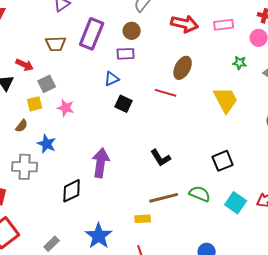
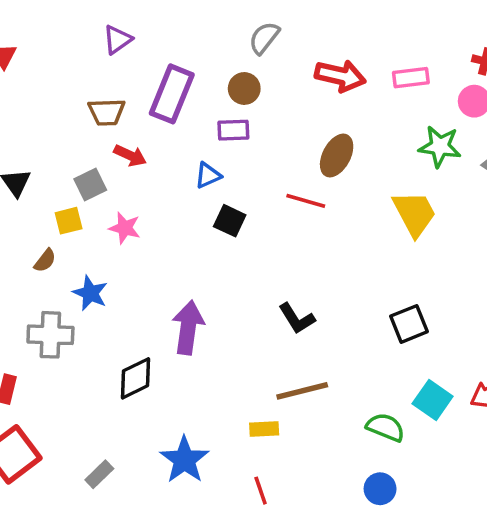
green star: (240, 63) -> (440, 146), size x1.6
red arrow: (25, 65) -> (130, 156), moved
green semicircle: (200, 194) -> (385, 427), moved

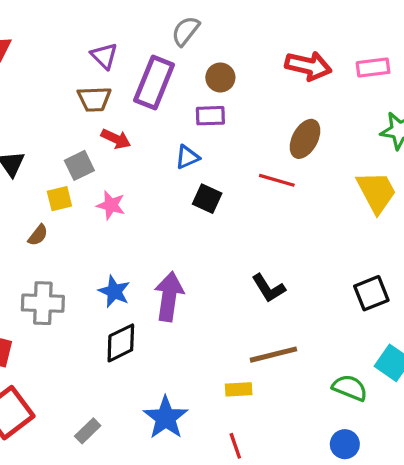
gray semicircle: (264, 38) -> (186, 31), moved
purple triangle: (117, 40) -> (104, 56), moved, turned -40
blue star: (90, 293) -> (114, 292), moved

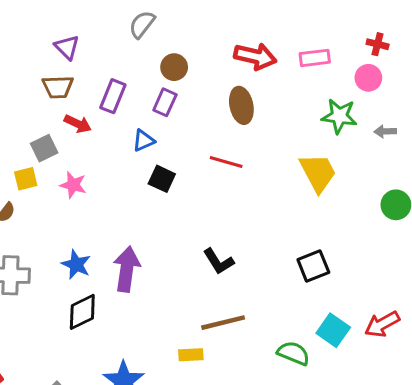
purple rectangle: (154, 82) -> (113, 96), moved, size x0.7
purple rectangle: (210, 116) -> (165, 102), turned -64
brown ellipse: (305, 139) -> (241, 105), moved, turned -40

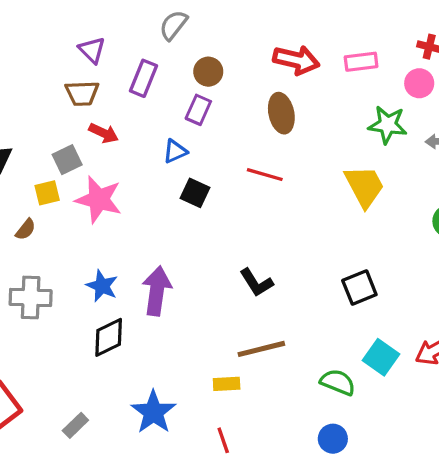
purple rectangle: (113, 96) -> (144, 78), moved
pink star: (73, 185) -> (99, 200), size x1.6

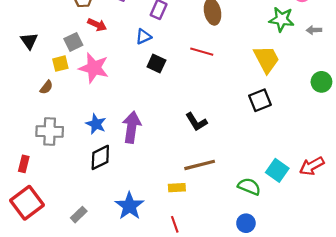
black square: (359, 288) -> (260, 100), moved

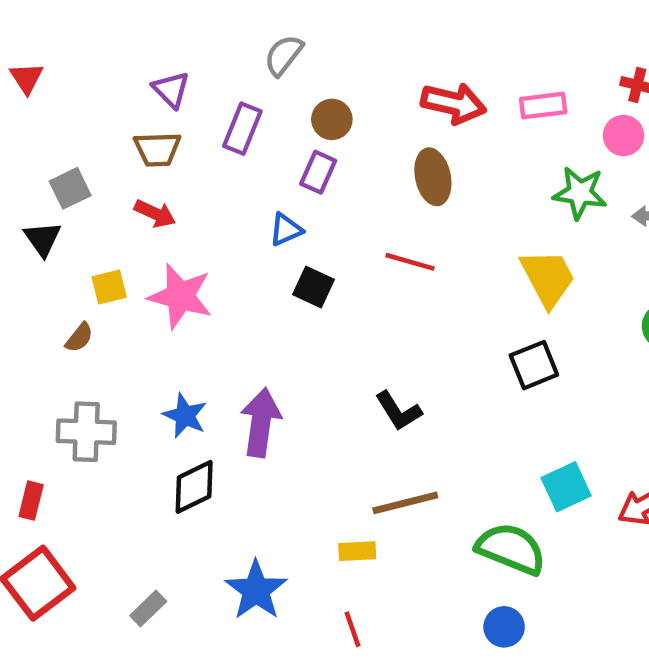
red arrow: (97, 25) -> (155, 214), moved
gray square: (73, 42) -> (70, 188), moved
cyan square: (277, 170) -> (566, 487), moved, turned 30
green semicircle: (249, 187) -> (511, 549), size x1.4

